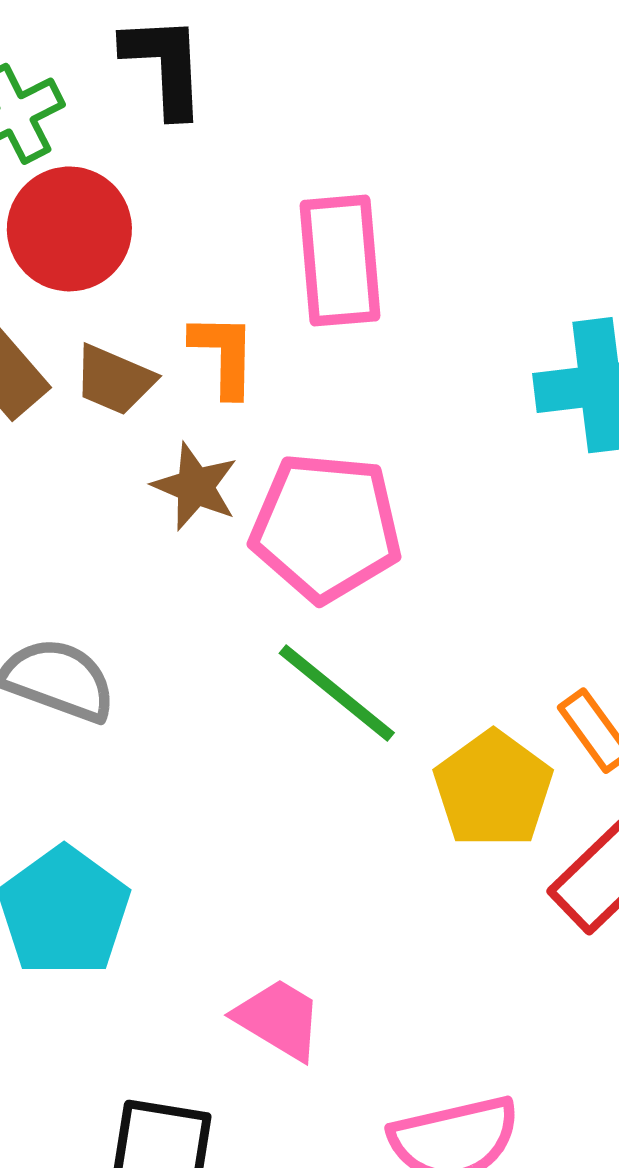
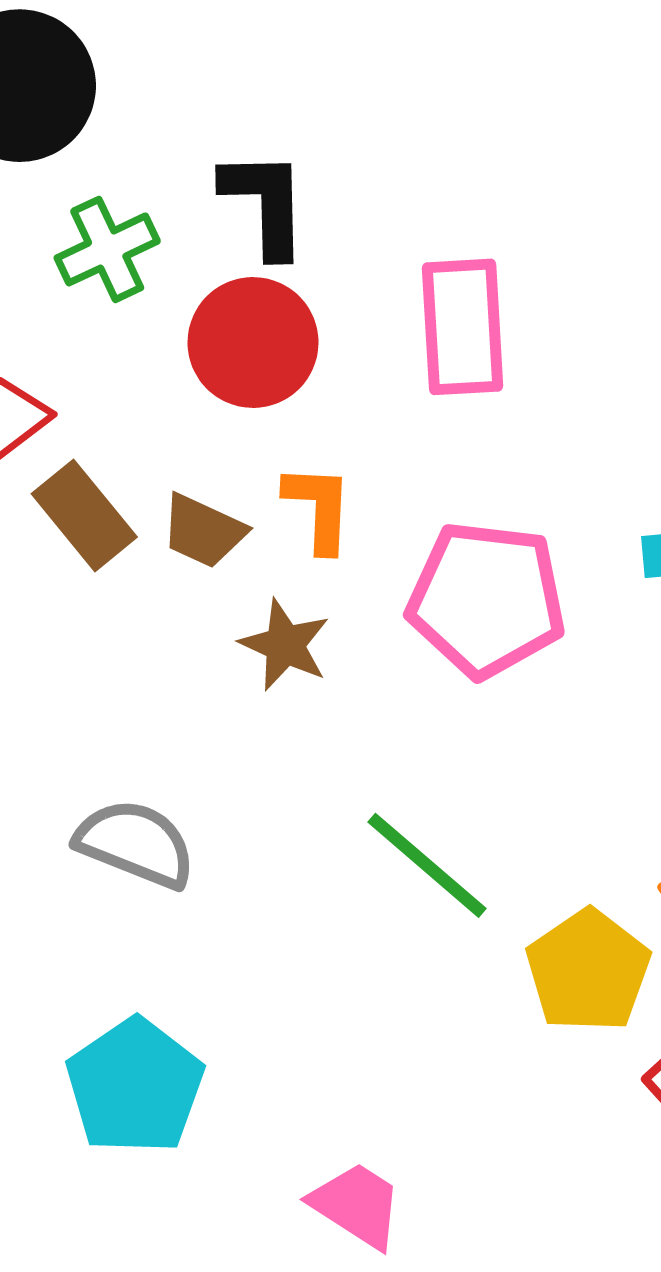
red circle: (69, 229) -> (253, 342), moved
pink rectangle: (340, 261) -> (463, 327), moved
pink pentagon: (326, 527) -> (486, 599), moved

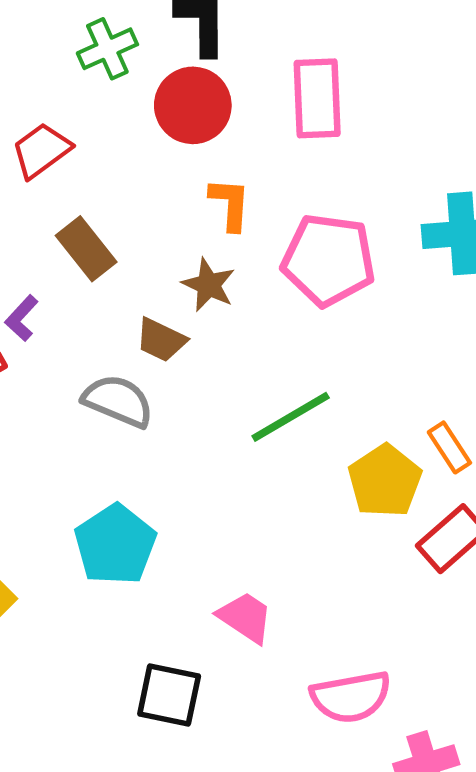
brown rectangle: (84, 515) -> (86, 249), moved
brown trapezoid: (203, 531) -> (161, 340), moved
green line: (427, 865) -> (291, 417), turned -72

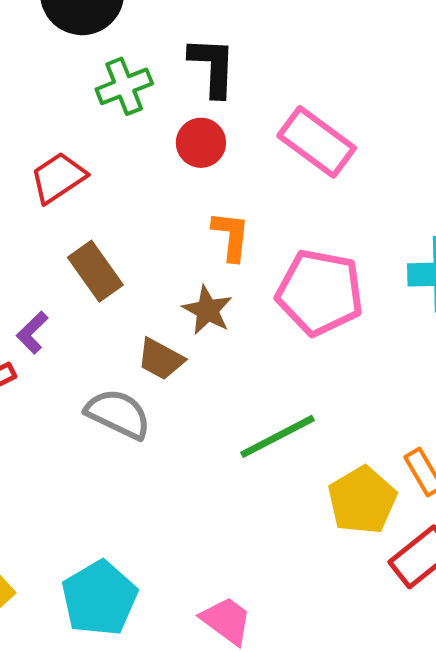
pink rectangle: (317, 98) -> (317, 142), turned -54
red circle: (193, 105) -> (201, 143), size x0.7
cyan pentagon: (115, 545) -> (99, 598), moved

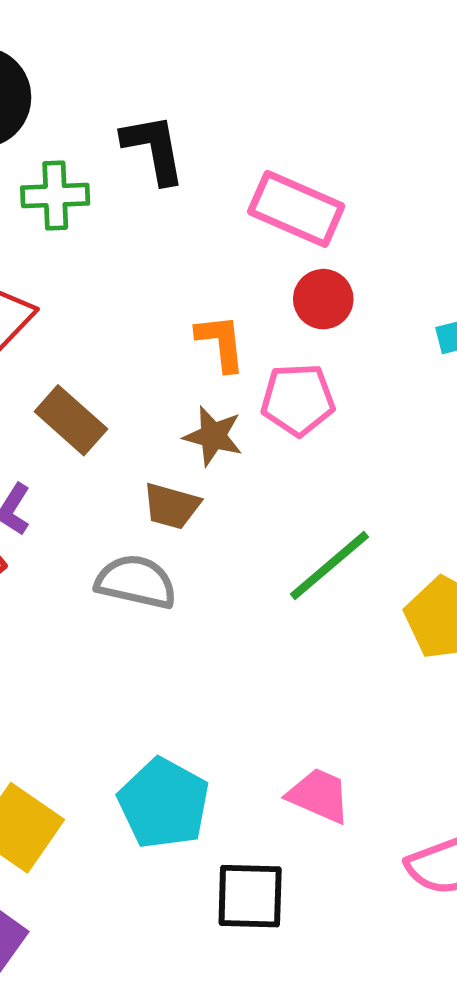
green cross: (124, 86) -> (55, 195), turned 32
red circle: (201, 143) -> (323, 299), moved
pink pentagon: (320, 292) -> (298, 400), moved, size x0.7

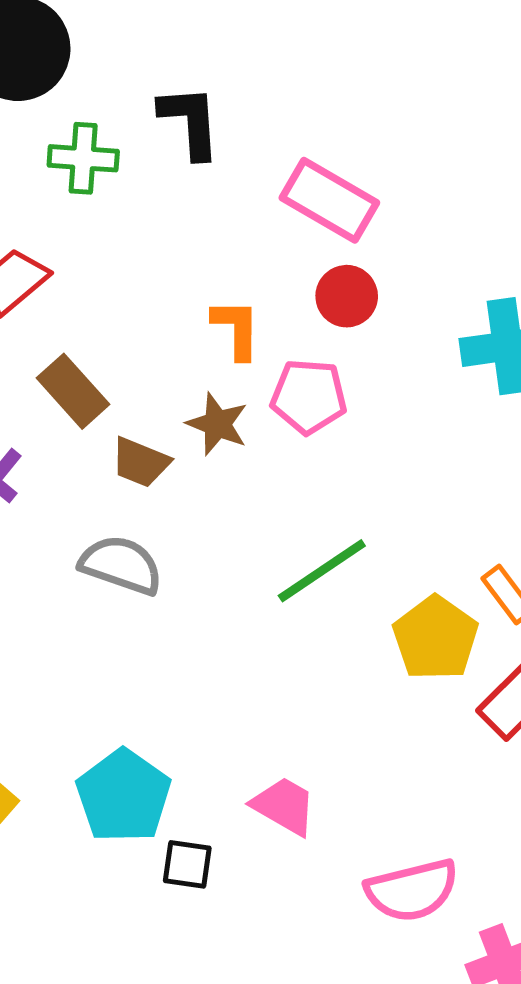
brown trapezoid: (171, 506) -> (140, 462), moved
black square: (250, 896) -> (187, 864), moved, size x0.7

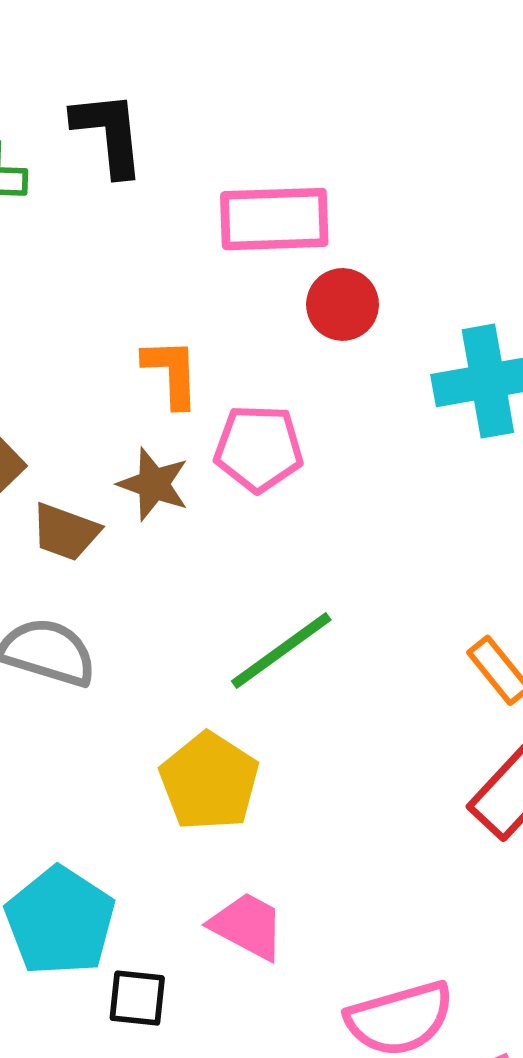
pink rectangle: (329, 200) -> (274, 219), turned -30
red circle: (347, 296) -> (343, 304), moved
yellow pentagon: (436, 638) -> (209, 781), moved

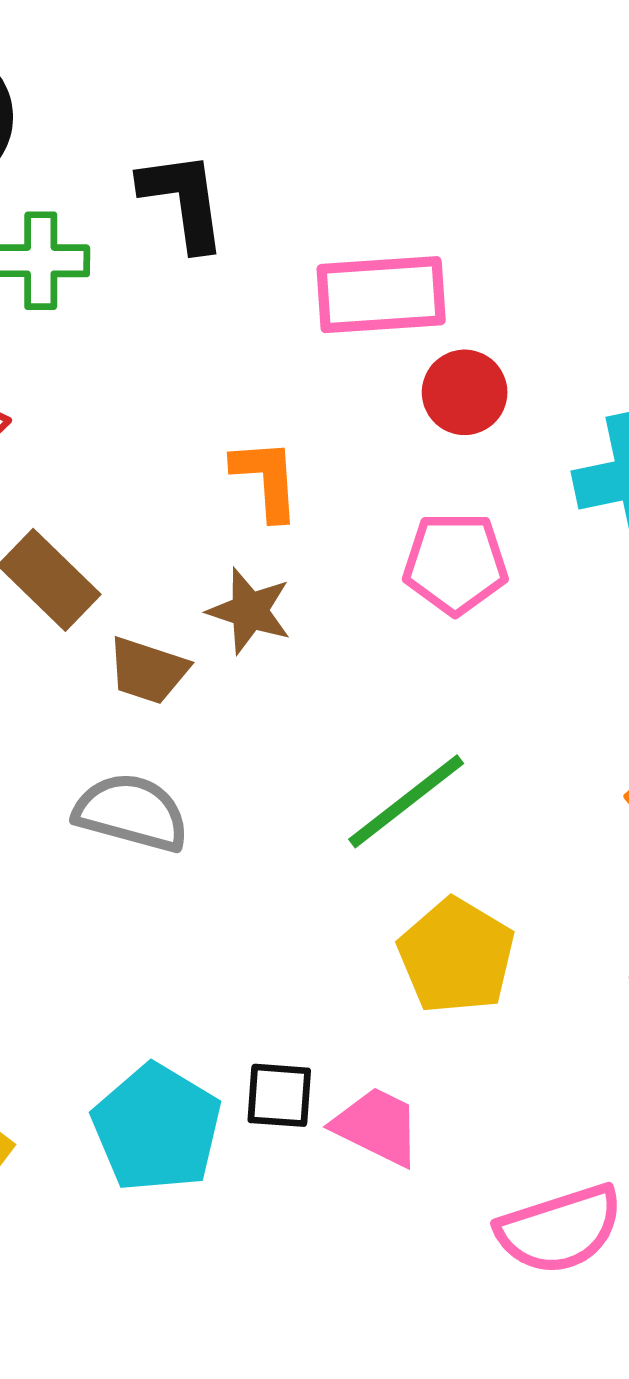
pink pentagon: (259, 448) -> (455, 563), moved
yellow pentagon: (209, 781) -> (456, 956), moved
black square: (137, 998) -> (279, 1095), moved

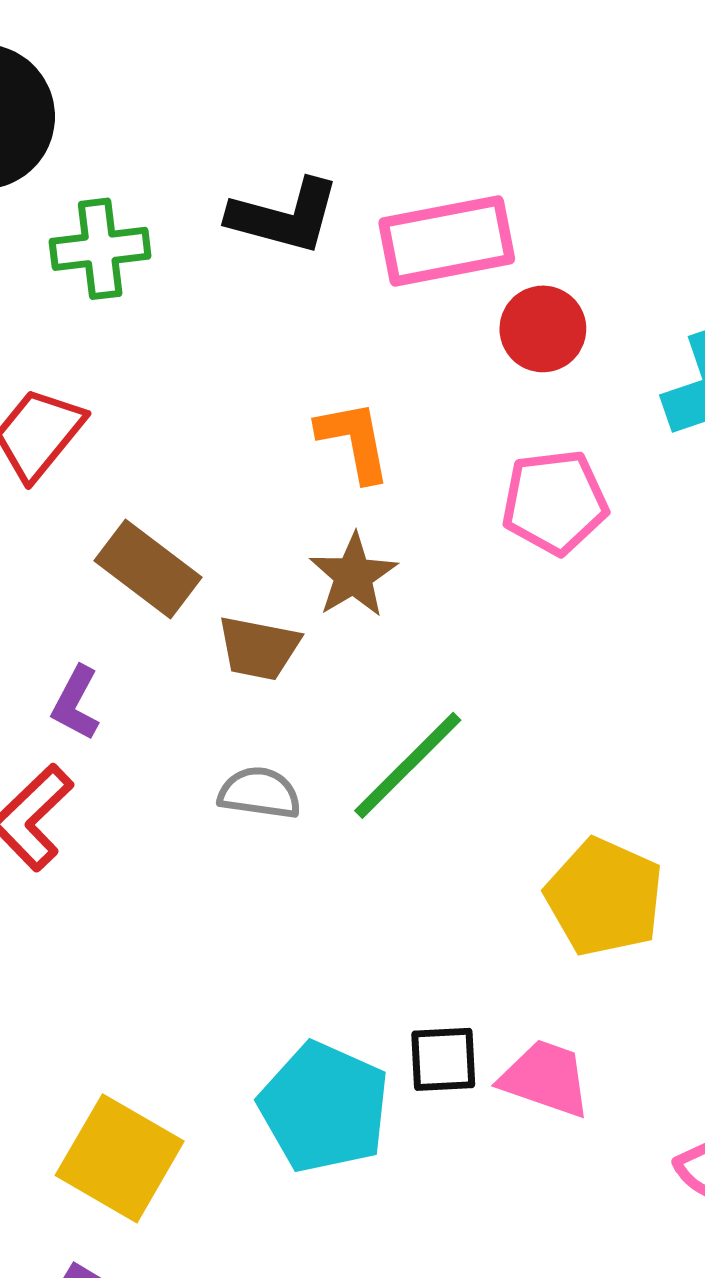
black L-shape: (183, 200) -> (284, 216), moved, turned 120
brown star: (249, 611) -> (353, 575), turned 30
green line: (406, 801) -> (408, 765), moved
gray semicircle: (131, 813) -> (259, 793), size x0.7

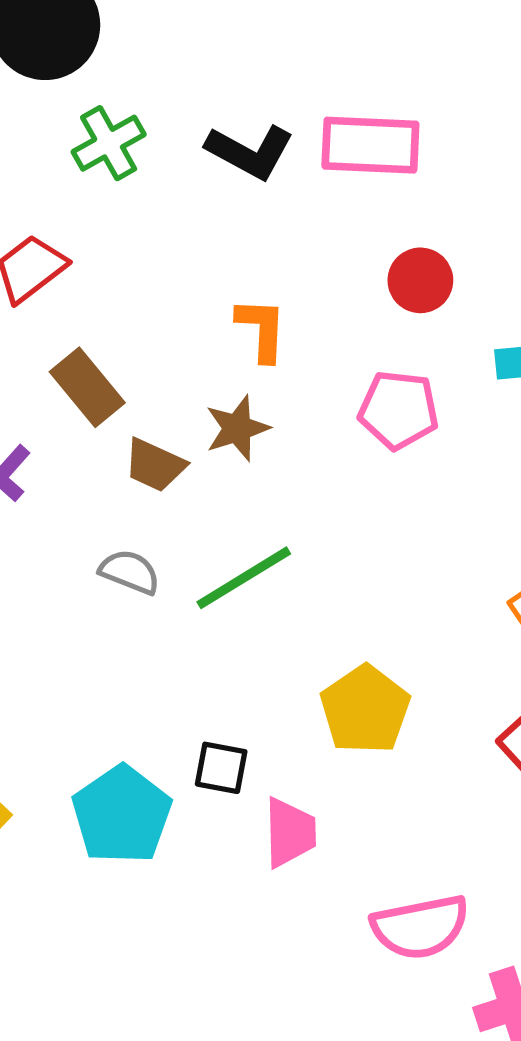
pink rectangle: (447, 241) -> (370, 145), moved
green cross: (100, 249) -> (109, 143), turned -36
black square: (443, 1059) -> (221, 768), moved
pink trapezoid: (546, 1078) -> (290, 833), turned 56

